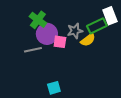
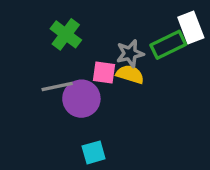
purple circle: (47, 34) -> (81, 99), moved
yellow semicircle: (88, 40) -> (130, 74), moved, turned -126

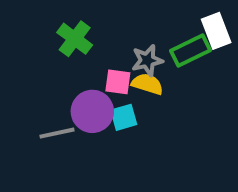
gray line: (57, 86) -> (57, 133), moved
cyan square: (94, 152) -> (124, 117), moved

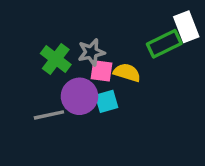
green cross: (75, 39) -> (56, 59), moved
gray star: (147, 60) -> (91, 52), moved

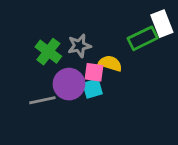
pink square: (102, 71) -> (94, 72), moved

